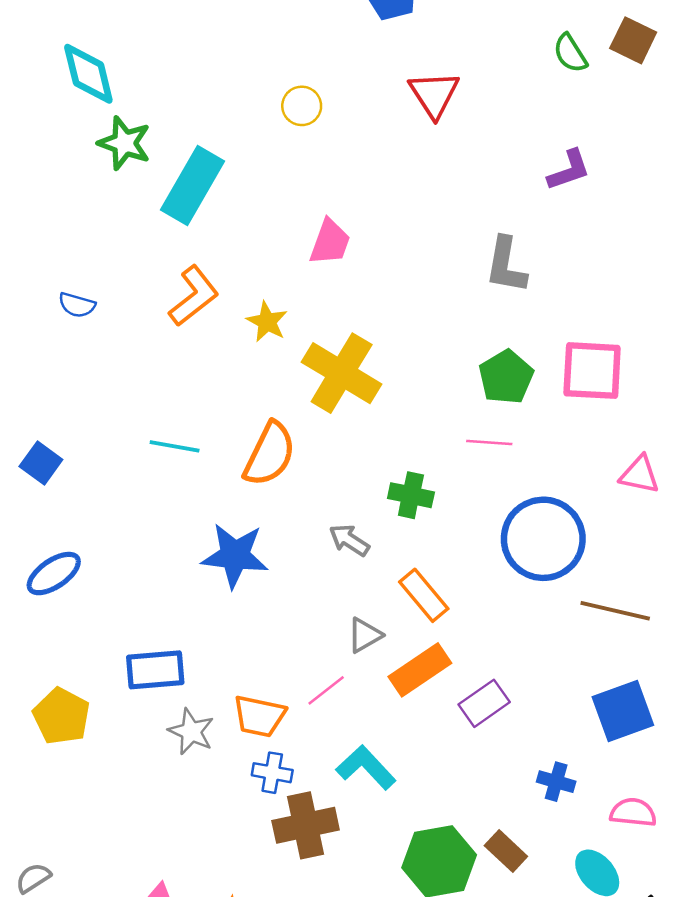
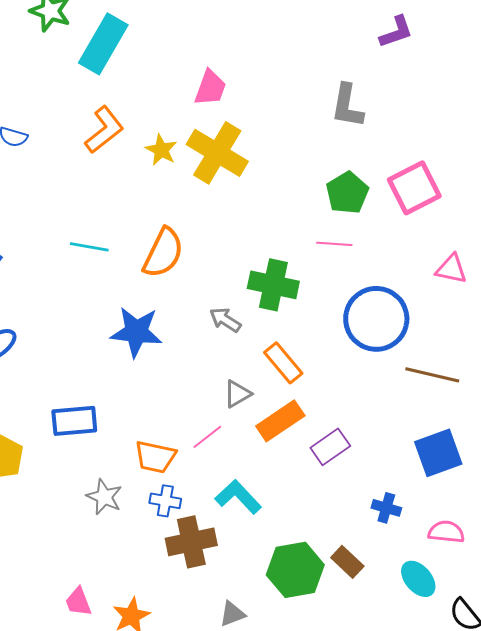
pink square: (592, 371) -> (414, 188), turned -30
yellow cross: (342, 373) -> (217, 153), moved
green cross: (411, 495) -> (273, 285), size x1.4
gray star: (191, 732) -> (104, 497), moved

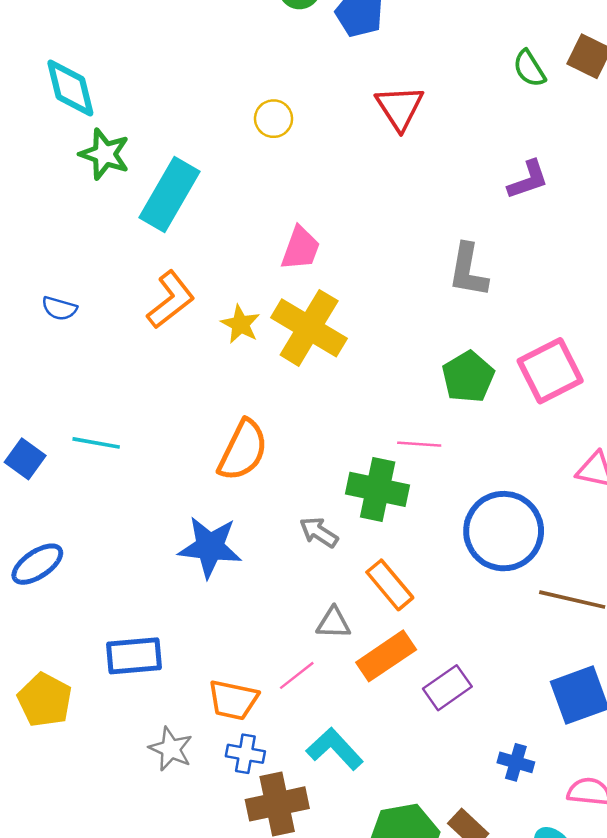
pink line: (334, 244) -> (419, 444), moved
cyan line: (89, 247) -> (96, 443), moved
gray triangle: (237, 394) -> (333, 623), turned 32

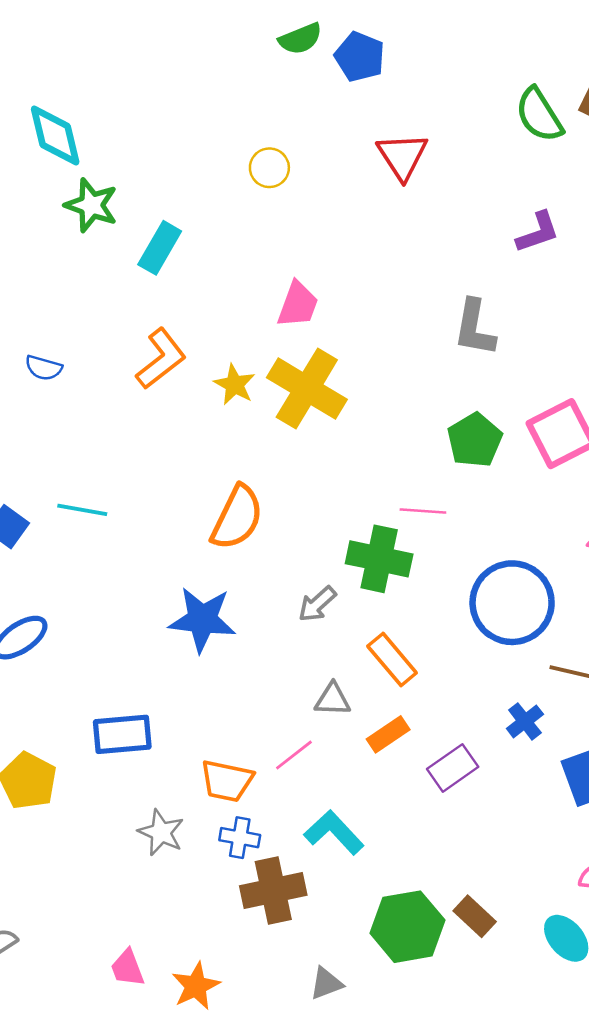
green semicircle: (529, 68) -> (539, 115), size x1.4
cyan rectangle: (170, 195) -> (160, 248), size x0.7
gray arrow: (319, 532) -> (317, 604), turned -75
orange rectangle: (386, 656) -> (388, 734), size x0.7
blue cross: (516, 762) -> (525, 721), moved, turned 36

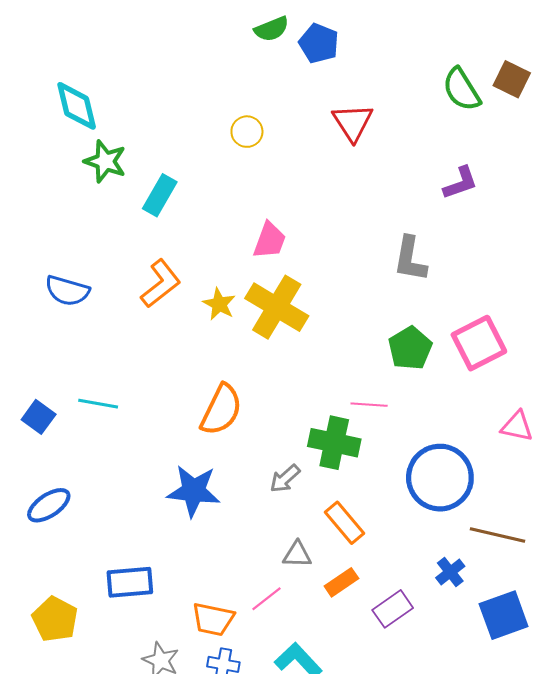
blue semicircle: (44, 368) -> (67, 291), size x1.5

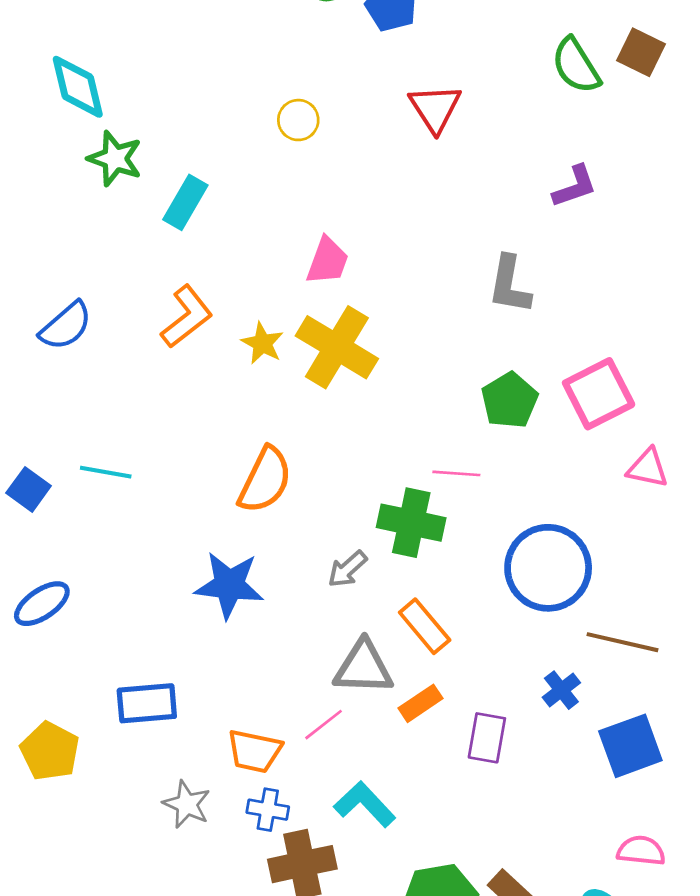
blue semicircle: (67, 291) -> (66, 326), turned -57
pink triangle: (517, 426) -> (648, 468), moved
gray triangle: (297, 555) -> (363, 667), size x1.6
purple rectangle: (393, 609) -> (487, 738), turned -45

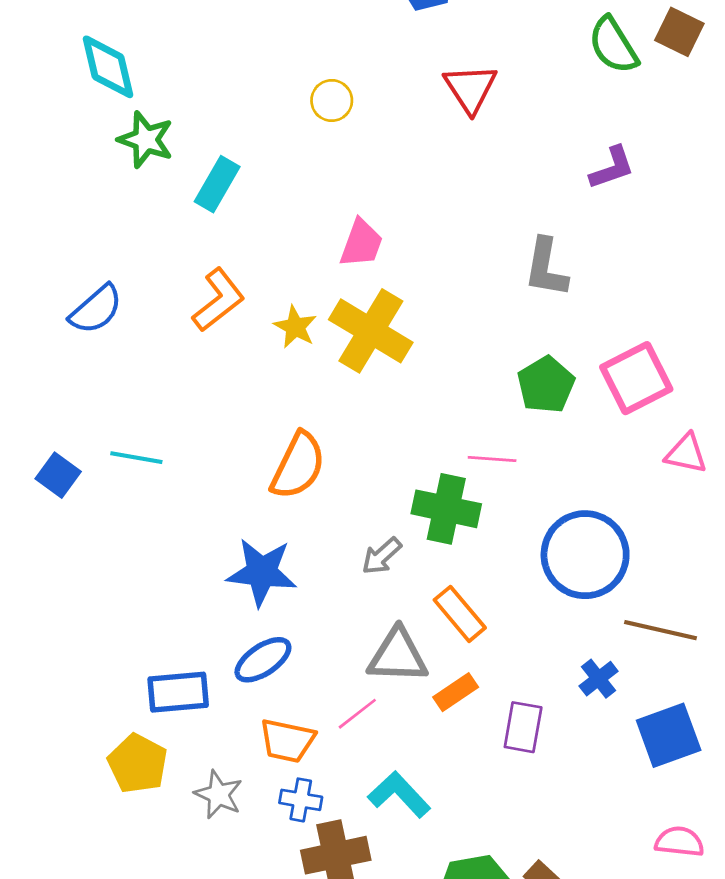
blue ellipse: (42, 604) -> (263, 660), moved
yellow pentagon: (50, 751) -> (138, 764), moved

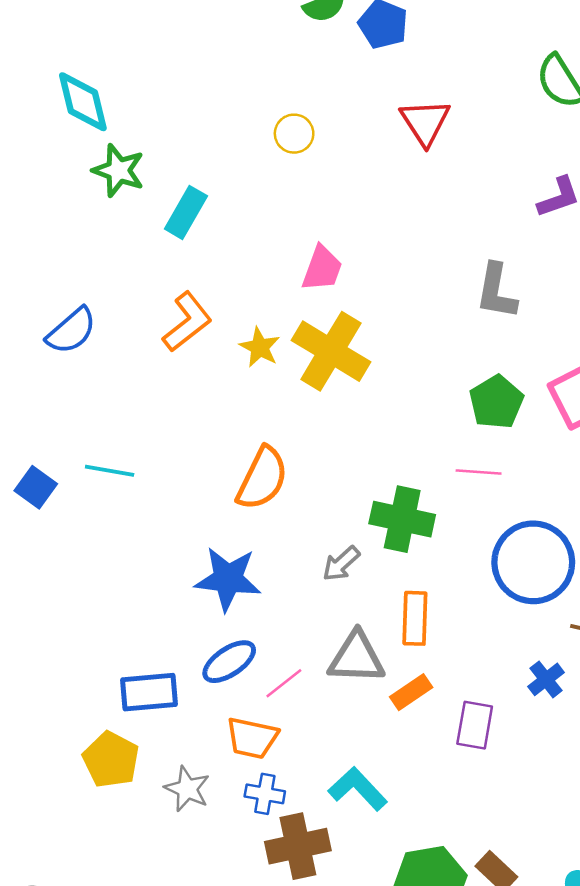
pink line: (492, 459) -> (479, 472), moved
orange rectangle: (460, 614) -> (415, 618), turned 42
pink line: (357, 714) -> (284, 683), moved

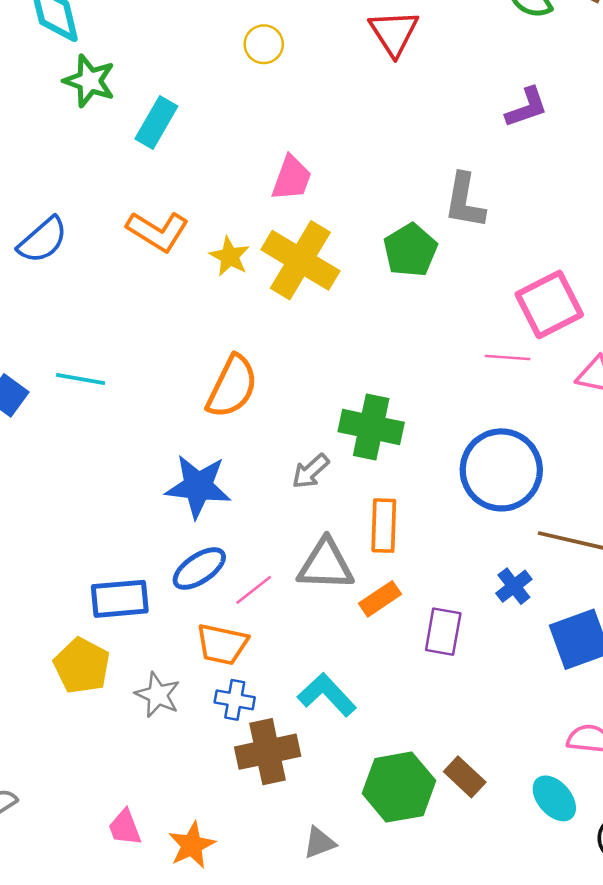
orange L-shape: (187, 322) -> (158, 231), turned 70
green pentagon: (496, 402) -> (410, 250), moved
pink line: (479, 472) -> (508, 358), moved

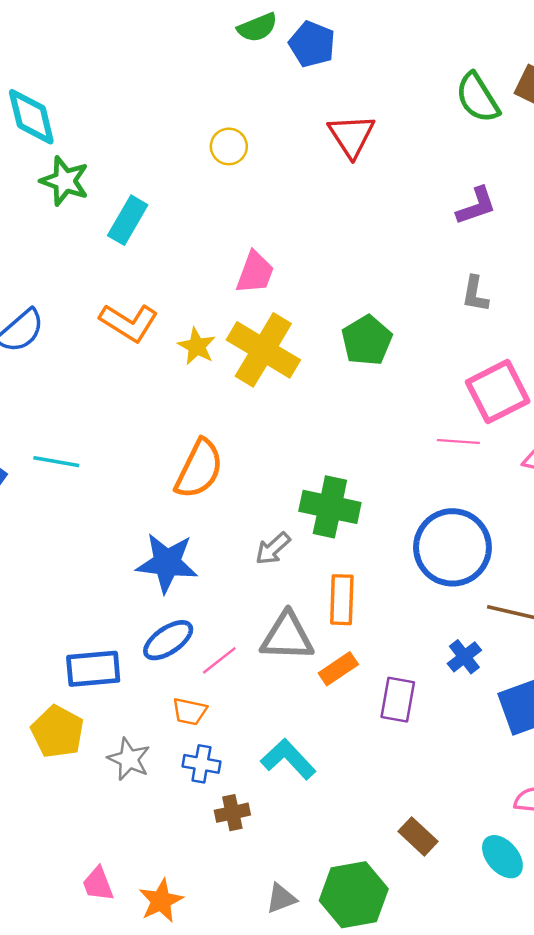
gray L-shape: (465, 201) -> (475, 294), moved, size x0.7
orange trapezoid: (222, 644) -> (190, 712), size x0.7
brown cross: (268, 752) -> (232, 813), size x0.6
green hexagon: (399, 787) -> (354, 895), moved

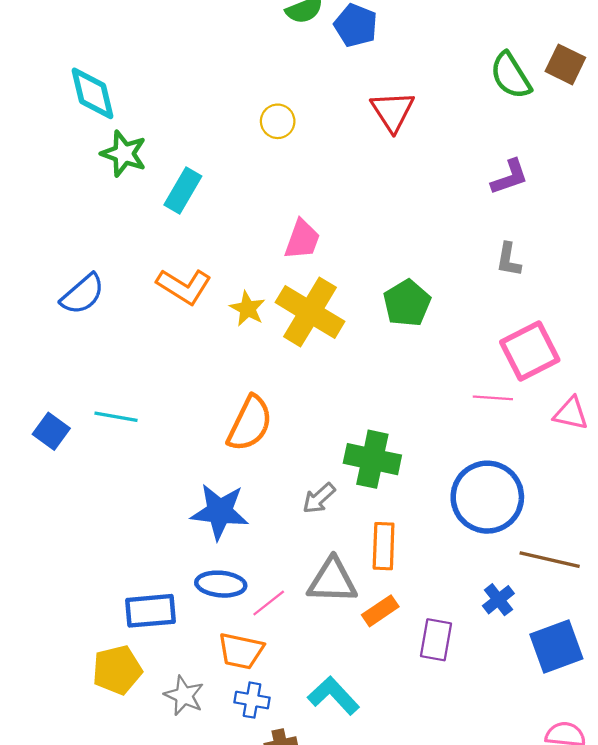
blue ellipse: (168, 640) -> (221, 584), turned 39
orange trapezoid: (190, 712) -> (241, 651), size x1.4
yellow pentagon: (58, 732) -> (117, 670), turned 30

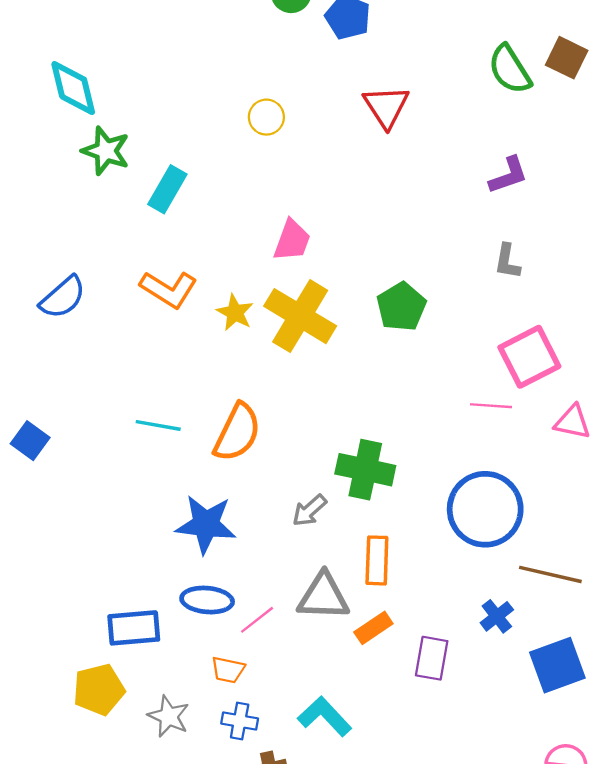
cyan line: (116, 417) -> (158, 425), moved
orange trapezoid: (241, 651) -> (228, 670), size x0.7

